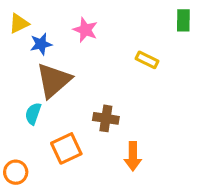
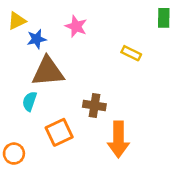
brown triangle: (54, 80) -> (48, 72), turned 36
orange arrow: (133, 156) -> (118, 139), size x1.4

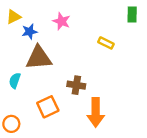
cyan semicircle: (29, 101) -> (15, 81), moved

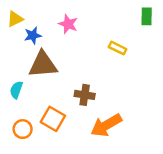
orange square: (48, 107) -> (53, 119), turned -35
orange arrow: (96, 112) -> (106, 125), turned 60
orange circle: (11, 124) -> (23, 129), moved

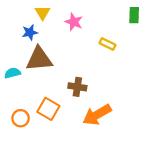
yellow triangle: (15, 19) -> (43, 13), moved, turned -35
pink star: (68, 24) -> (74, 22), moved
cyan semicircle: (16, 90) -> (12, 73), moved, turned 56

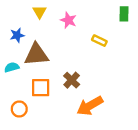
blue star: (30, 32) -> (17, 35), moved
brown cross: (77, 87) -> (72, 80), turned 35
orange square: (48, 109) -> (41, 88), moved, turned -30

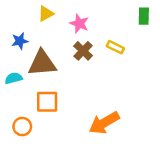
yellow triangle: (40, 12) -> (46, 14), turned 32
brown cross: (72, 80) -> (83, 51), moved

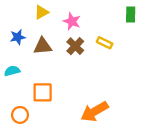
brown triangle: (42, 63) -> (43, 46), moved, size x0.7

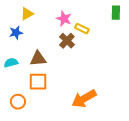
yellow triangle: (41, 12) -> (27, 14), moved
yellow rectangle: (105, 43) -> (82, 29), moved
brown triangle: (43, 46) -> (38, 59), moved

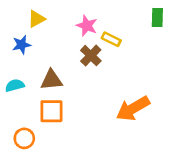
orange arrow: (84, 99) -> (133, 109), moved

